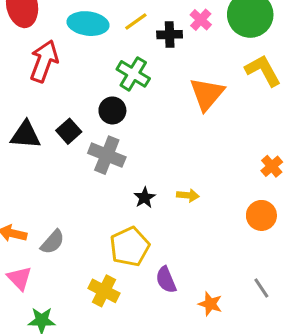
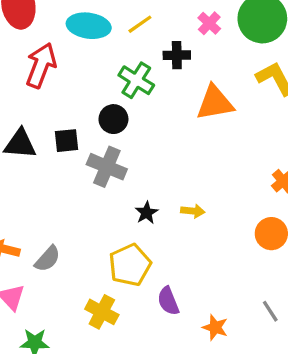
black cross: (170, 35) -> (177, 55), moved
orange triangle: (207, 94) -> (215, 103), turned 39
black square: (69, 131) -> (66, 141), turned 35

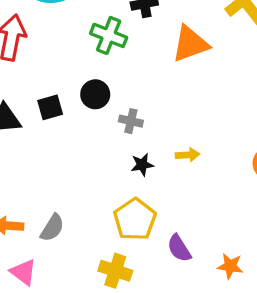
black circle: (113, 119) -> (95, 94), moved
gray cross: (107, 167) -> (131, 121), moved, size x0.6
black star: (147, 213) -> (142, 165), turned 30

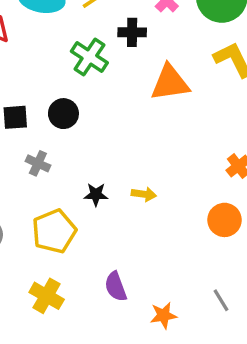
gray cross: (131, 121) -> (38, 163), moved
yellow pentagon: (135, 219) -> (54, 231), moved
orange star: (230, 266) -> (163, 315), turned -30

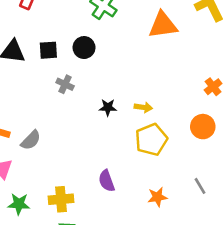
yellow pentagon: (54, 231) -> (151, 140), moved
purple semicircle: (116, 287) -> (107, 181), moved
yellow cross: (47, 296) -> (61, 199), moved, turned -35

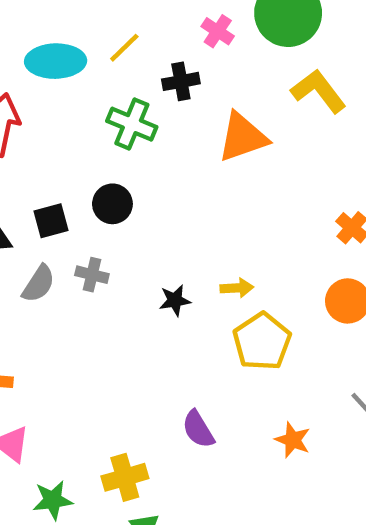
gray semicircle: (31, 140) -> (39, 284), moved
orange star: (157, 197) -> (293, 440), turned -30

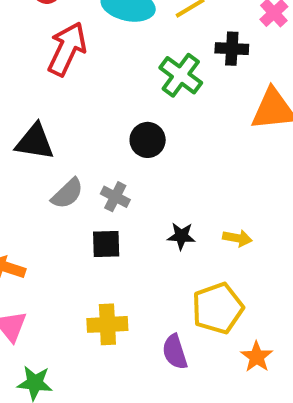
black square: (51, 221) -> (106, 244), moved
yellow pentagon: (262, 342) -> (218, 308), moved
orange star: (293, 440) -> (257, 357), moved
yellow cross: (125, 477) -> (107, 324), moved

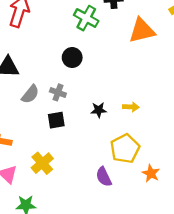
yellow cross: (107, 324) -> (42, 163), moved, turned -30

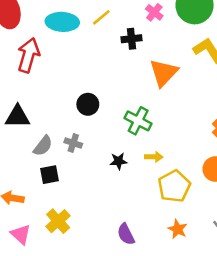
green cross: (86, 18) -> (138, 121), moved
orange triangle: (142, 31) -> (164, 73), turned -32
black square: (56, 120) -> (49, 175), moved
yellow pentagon: (125, 149) -> (174, 186), moved

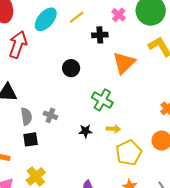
cyan ellipse: (62, 22) -> (46, 19), turned -55
black circle: (88, 104) -> (71, 68), moved
gray semicircle: (43, 146) -> (26, 116), turned -48

